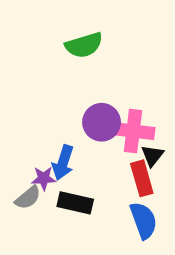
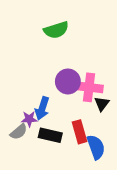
red rectangle: (142, 178) -> (80, 132), moved

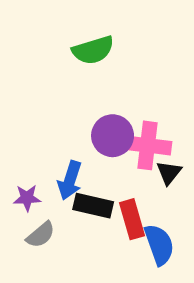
purple star: (29, 119) -> (27, 198), moved
gray semicircle: (19, 132) -> (41, 235), moved
black rectangle: (50, 135) -> (93, 206), moved

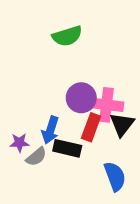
black triangle: (169, 173) -> (122, 124), size x1.4
red rectangle: (132, 219) -> (91, 127), moved, turned 36
gray semicircle: (41, 235) -> (36, 157), moved

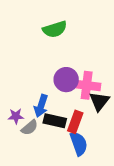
red rectangle: (91, 127) -> (75, 122), moved
blue semicircle: (115, 176) -> (79, 144), moved

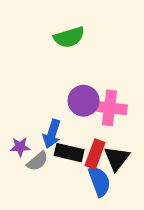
black triangle: (99, 101) -> (117, 158), moved

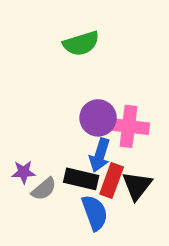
blue arrow: (52, 134) -> (100, 155), moved
blue semicircle: (99, 181) -> (95, 213), moved

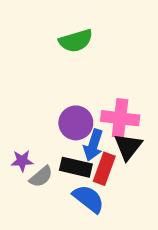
purple circle: (98, 118) -> (76, 123), moved
black triangle: (137, 186) -> (128, 147), moved
blue semicircle: (95, 213) -> (88, 199), turned -32

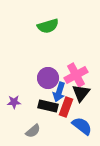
pink cross: (120, 118) -> (76, 75), turned -35
gray semicircle: (41, 177) -> (33, 131), moved
blue semicircle: (88, 199) -> (82, 126), moved

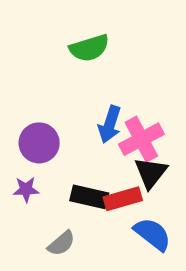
purple circle: (48, 78) -> (39, 143), moved
blue arrow: (59, 92) -> (110, 124), moved
red rectangle: (66, 107) -> (123, 199), turned 54

